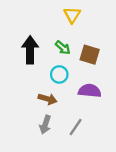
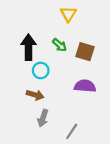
cyan circle: (59, 74) -> (41, 71), moved
brown arrow: (48, 99) -> (35, 95), moved
gray line: (76, 127) -> (72, 131), moved

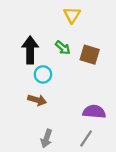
purple semicircle: (85, 86) -> (94, 112), moved
gray arrow: (43, 118) -> (46, 138), moved
gray line: (72, 131) -> (86, 138), moved

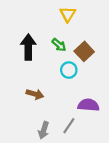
brown square: (90, 55) -> (84, 51), turned 30
cyan circle: (43, 74) -> (69, 70), moved
gray line: (86, 138) -> (69, 126), moved

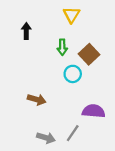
green arrow: (59, 45) -> (62, 47), turned 48
black arrow: (28, 47) -> (26, 31), moved, size x0.6
gray arrow: (44, 130) -> (46, 138), turned -91

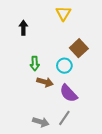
green arrow: (62, 47) -> (35, 64), moved
brown arrow: (37, 99) -> (45, 82), moved
purple semicircle: (94, 111) -> (69, 93), moved, turned -138

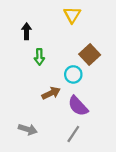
green arrow: (35, 64) -> (39, 57), moved
brown arrow: (45, 82) -> (51, 93), turned -42
gray arrow: (41, 122) -> (28, 129), moved

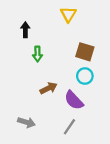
brown square: (90, 55) -> (85, 52), turned -30
cyan circle: (73, 74) -> (85, 76), moved

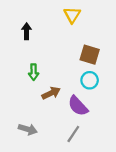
green arrow: (37, 54) -> (34, 72), moved

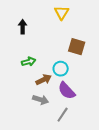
green arrow: (34, 72) -> (29, 62), turned -104
cyan circle: (90, 80) -> (61, 69), moved
gray arrow: (28, 129) -> (41, 100), moved

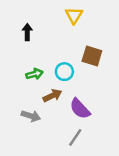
cyan circle: (61, 69) -> (64, 72), moved
gray arrow: (41, 100) -> (31, 116), moved

